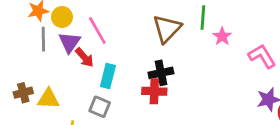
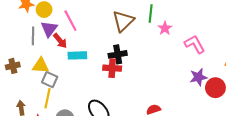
gray line: (43, 39) -> (33, 36), moved
cyan rectangle: (108, 76) -> (77, 55), turned 72
yellow triangle: (48, 99) -> (41, 66), moved
gray square: (100, 107) -> (50, 80), moved

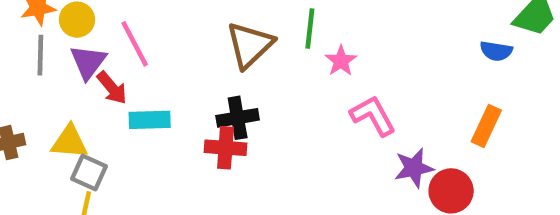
gray line: (33, 36) -> (40, 55), moved
pink L-shape: (195, 44) -> (373, 116), moved

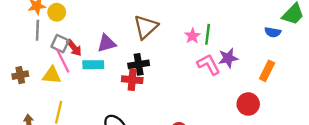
green line: (310, 28) -> (208, 34), moved
pink line: (135, 44) -> (63, 61), moved
purple triangle: (88, 62) -> (107, 43), moved, turned 36
purple star: (414, 168) -> (228, 58), moved
gray square: (89, 172) -> (60, 44), moved

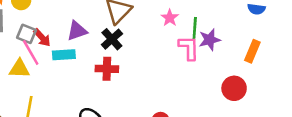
green line: (208, 34) -> (195, 28), moved
black cross: (139, 64) -> (112, 39), moved, turned -30
pink L-shape: (209, 65) -> (189, 48), turned 30

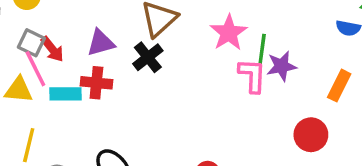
pink star: (170, 18) -> (229, 33), size x1.5
cyan rectangle: (64, 55) -> (66, 94), moved
red cross: (107, 69) -> (96, 83), moved

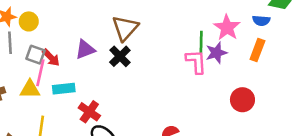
pink star: (229, 33) -> (227, 28), moved
pink line: (35, 69) -> (40, 73), turned 45
red cross: (96, 83) -> (89, 112), moved, turned 35
orange rectangle: (339, 86) -> (257, 50), moved

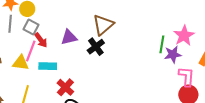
gray square: (35, 55) -> (31, 27), moved
pink L-shape: (196, 62) -> (187, 77), moved

